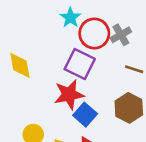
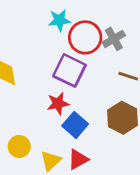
cyan star: (70, 18) -> (59, 20), turned 30
red star: (69, 95) -> (58, 103), size x0.7

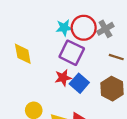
cyan star: (59, 20) -> (64, 28), moved
blue square: (75, 125) -> (79, 83), moved

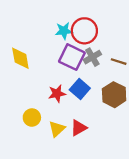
gray cross: (105, 29) -> (92, 57), moved
red star: (63, 78) -> (57, 94), moved

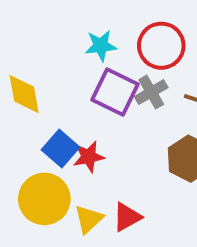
red circle: (84, 31) -> (161, 46), moved
blue square: (80, 89) -> (60, 149), moved
yellow circle: (32, 118) -> (44, 199), size x1.6

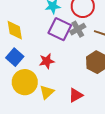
blue square: (60, 149) -> (15, 57), moved
red triangle: (127, 217) -> (76, 95), moved

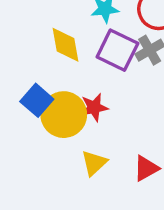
yellow diamond: (15, 30) -> (66, 45), moved
yellow circle: (25, 82) -> (64, 115), moved

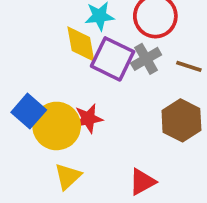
yellow diamond: (66, 45) -> (81, 44), moved
yellow triangle: (94, 163) -> (68, 176), moved

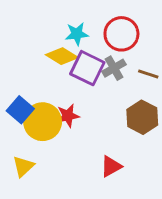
yellow diamond: (81, 44) -> (62, 56), turned -48
yellow triangle: (68, 176) -> (23, 166), moved

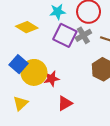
yellow diamond: (62, 56) -> (27, 27), moved
red star: (68, 116) -> (51, 79), moved
red triangle: (111, 166) -> (65, 103), moved

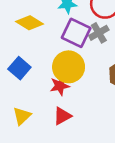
yellow circle: (34, 72) -> (69, 67), moved
red triangle: (65, 103) -> (62, 116), moved

